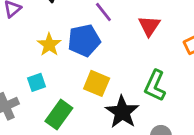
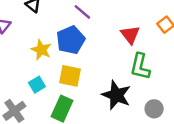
red triangle: (149, 26) -> (130, 35), moved
yellow square: (97, 83) -> (70, 76), moved

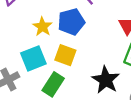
cyan square: (37, 85) -> (33, 58), size x1.6

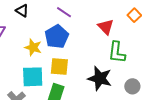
cyan square: (33, 58) -> (33, 77), turned 35

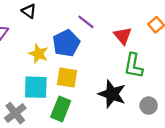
purple line: (64, 12) -> (86, 22), moved

